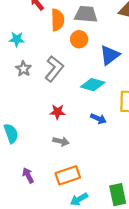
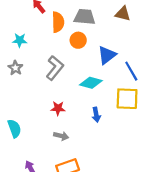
gray star: (24, 69) -> (15, 68), moved
blue arrow: (98, 119) -> (96, 115), turned 56

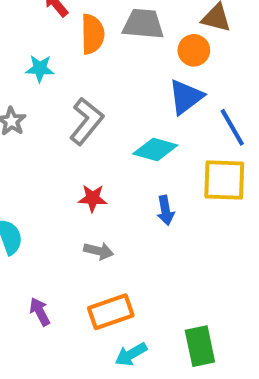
cyan star: (20, 40) -> (40, 69), moved
orange circle: (78, 40) -> (194, 50), moved

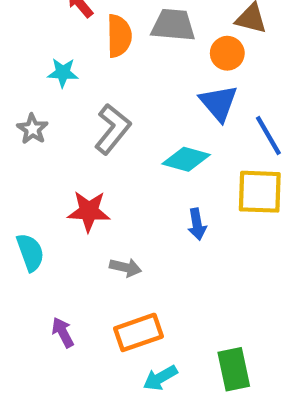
blue triangle: (186, 97) -> (219, 103), turned -33
red star: (93, 198) -> (89, 211), moved, size x1.4

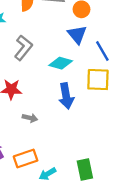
blue arrow: (197, 224) -> (66, 96), size x1.6
orange rectangle: (139, 332) -> (26, 159), moved

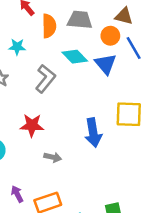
blue line: (102, 51) -> (134, 48), moved
cyan diamond: (61, 63) -> (75, 57), moved, turned 30

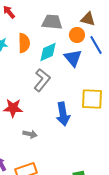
orange semicircle: (49, 26) -> (24, 43), moved
cyan diamond: (75, 57) -> (48, 52), turned -70
gray L-shape: (45, 79) -> (42, 80), moved

